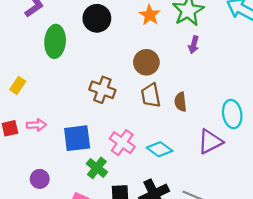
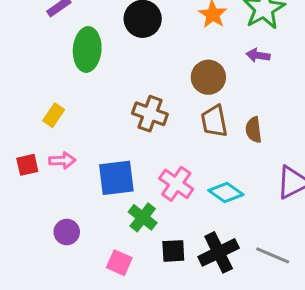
purple arrow: (194, 45) -> (258, 55), moved, turned 84
yellow rectangle: (18, 85) -> (54, 115), moved

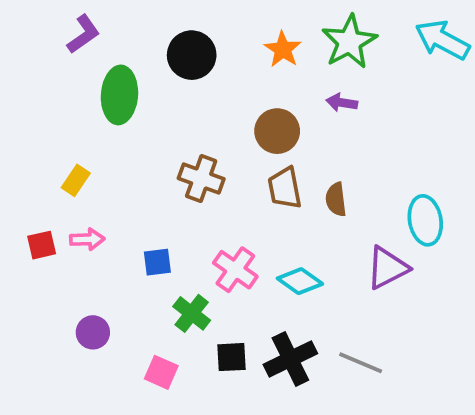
blue square: (116, 178) -> (157, 262), size x0.6

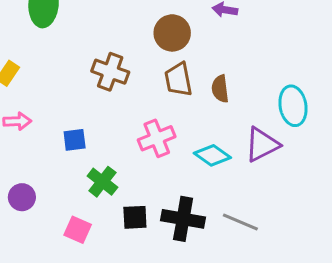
pink cross: (235, 270) -> (157, 138), moved, turned 33
cyan diamond: (300, 281) -> (212, 155), moved
black cross: (290, 359) -> (183, 219), turned 36

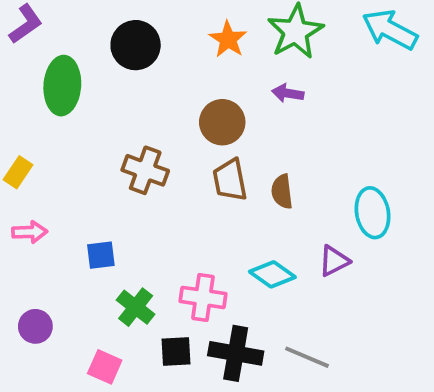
pink cross: (157, 138) -> (203, 297), moved, turned 30
purple triangle: (262, 145) -> (334, 261), size x0.7

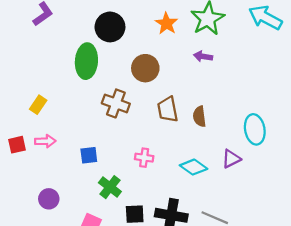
green ellipse: (62, 86) -> (86, 61), moved
brown circle: (222, 122) -> (145, 68), moved
pink cross: (203, 297) -> (144, 158), moved, size x0.7

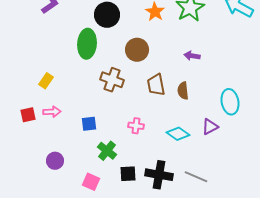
purple arrow: (203, 56) -> (192, 56), moved

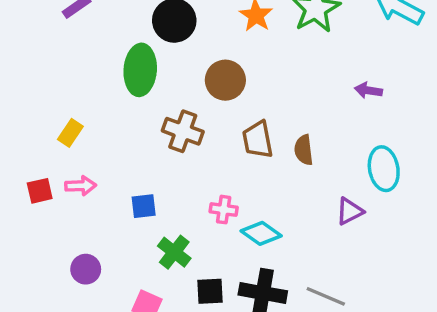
purple arrow: (192, 56) -> (368, 90), moved
cyan diamond: (178, 134) -> (261, 233), moved

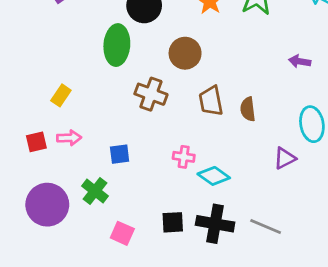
green cross: (174, 252) -> (95, 191), moved
purple circle: (86, 269) -> (47, 205), moved, size x1.8

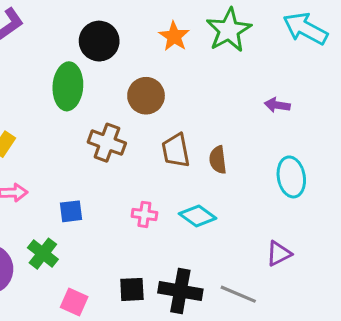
purple triangle: (285, 158) -> (279, 254), moved
cyan diamond: (214, 176) -> (198, 216), moved

